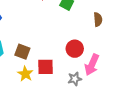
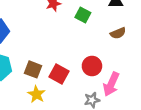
brown semicircle: (98, 19) -> (118, 33), turned 72
red square: (46, 67) -> (59, 74), moved, turned 30

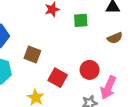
green square: (83, 15) -> (81, 20), turned -32
brown square: (33, 69) -> (32, 54), moved

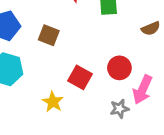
brown square: (32, 54) -> (49, 35), moved

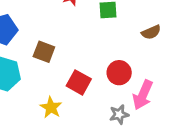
brown square: (49, 35) -> (44, 52), moved

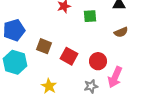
red square: (79, 82) -> (69, 56), moved
gray star: (119, 114) -> (91, 86), moved

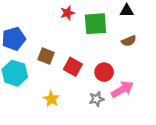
green square: (90, 16) -> (95, 24), size x1.6
pink arrow: (115, 77) -> (122, 89), turned -145

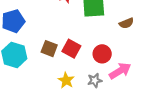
brown square: (46, 56) -> (49, 49), moved
yellow star: (51, 99) -> (66, 80), moved

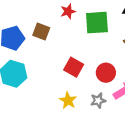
brown square: (49, 49) -> (41, 31), moved

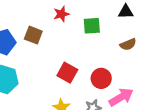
green square: (97, 23) -> (92, 26), size x0.7

